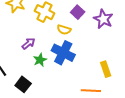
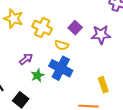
purple star: (103, 19) -> (101, 35), turned -30

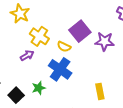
yellow cross: (42, 28) -> (39, 36), moved
purple square: (75, 28) -> (80, 31), size x1.5
green star: (38, 75) -> (39, 88), moved

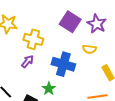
purple star: (104, 41) -> (97, 24), turned -30
yellow semicircle: (64, 47) -> (89, 49), moved

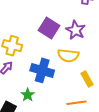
yellow semicircle: (89, 49) -> (68, 55), size x1.5

